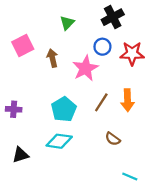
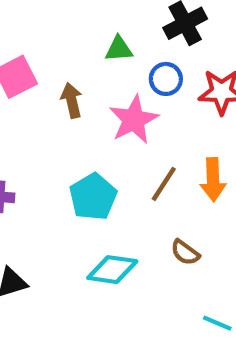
green triangle: (67, 23) -> (119, 49), moved, turned 42
cyan diamond: (59, 141) -> (112, 270), moved

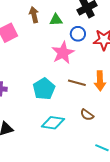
brown arrow: (72, 100) -> (34, 15), moved
brown line: (164, 184) -> (77, 83), turned 72

